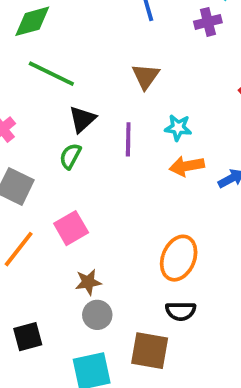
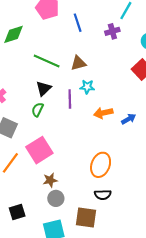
green line: (51, 74) -> (47, 61), moved
brown triangle: (146, 76) -> (78, 63), turned 42
cyan star: (178, 128) -> (87, 87), moved
pink square: (71, 228) -> (39, 150), size x1.4

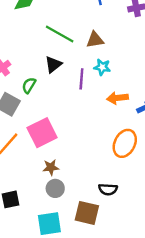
green semicircle: (38, 110) -> (29, 85), moved
orange ellipse: (101, 165) -> (125, 143), moved

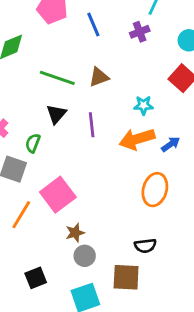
cyan star: (102, 67) -> (144, 105), moved
orange arrow: (117, 98) -> (137, 139), size x1.4

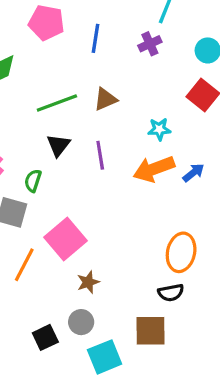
blue line: (93, 24) -> (95, 38), turned 35
green line: (57, 78) -> (57, 103), turned -36
orange ellipse: (155, 190) -> (181, 252), moved
gray circle: (85, 256) -> (81, 322), moved

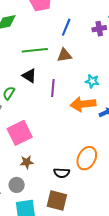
blue line: (95, 38) -> (66, 27), moved
black triangle: (58, 145) -> (29, 76), turned -49
black semicircle: (171, 293) -> (62, 173), moved

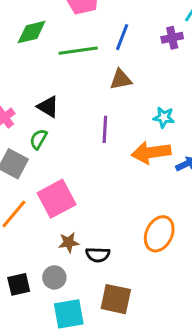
green line: (35, 50) -> (78, 51), moved
black triangle: (29, 76) -> (48, 107), moved
black semicircle: (62, 173) -> (98, 255), moved

